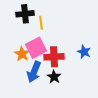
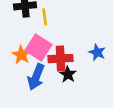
pink square: (36, 48) -> (38, 47), turned -30
black star: (54, 77) -> (68, 74), moved

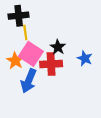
yellow line: (45, 17) -> (25, 33), moved
black star: (68, 74) -> (58, 47), moved

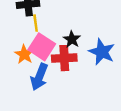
blue star: (85, 58) -> (102, 52), size x1.5

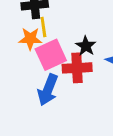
pink square: (42, 47) -> (51, 55), turned 32
orange star: (24, 54) -> (30, 39), moved, turned -30

